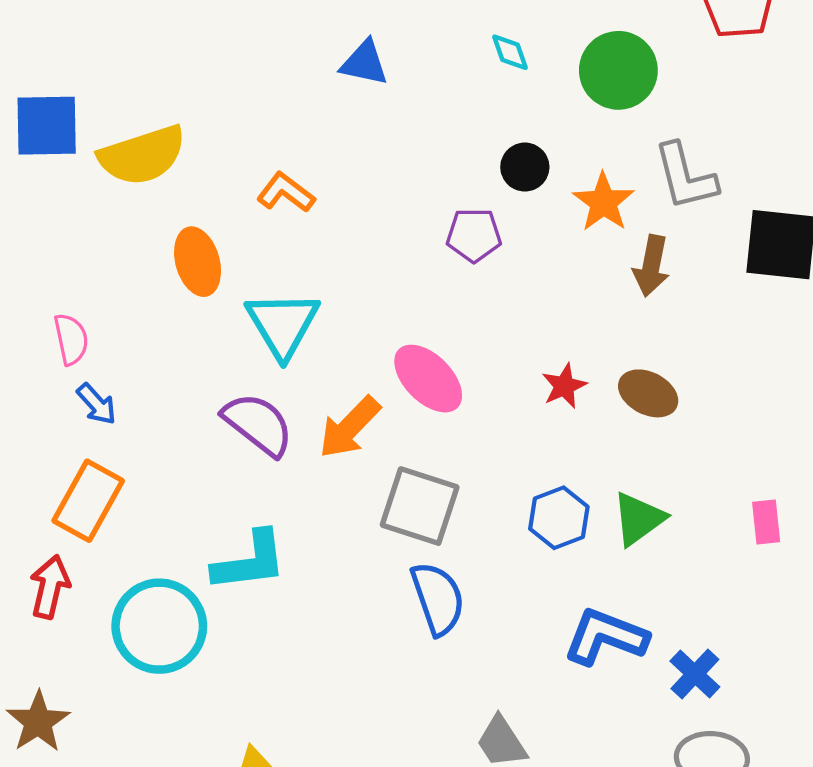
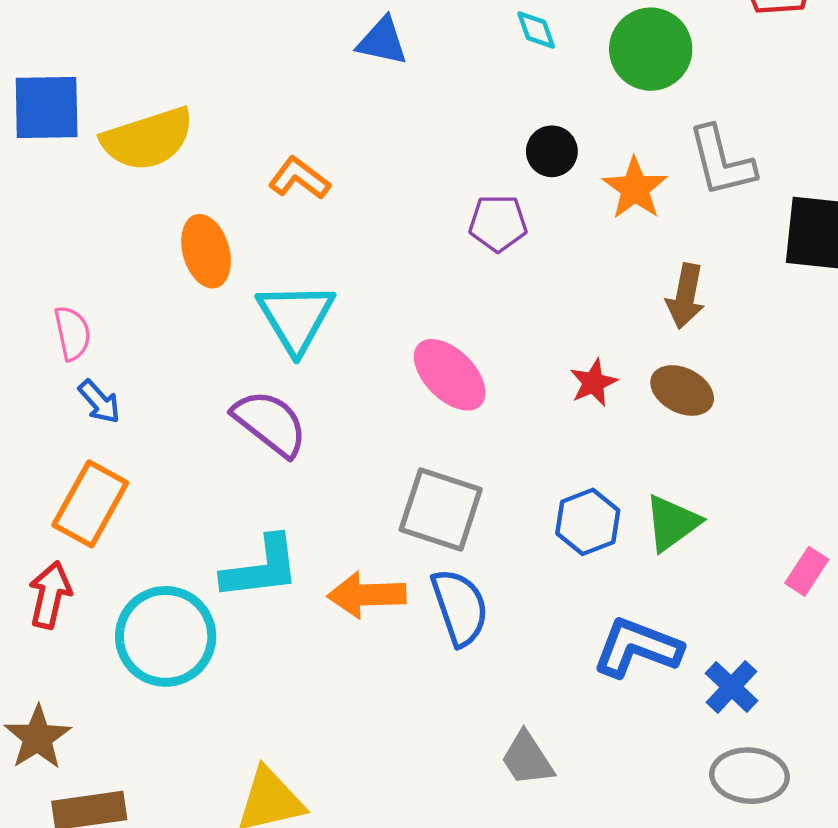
brown arrow: (651, 266) -> (685, 296), moved
orange arrow: (350, 427) -> (367, 595), moved, turned 44
pink rectangle: (766, 522) -> (807, 571), moved, turned 39

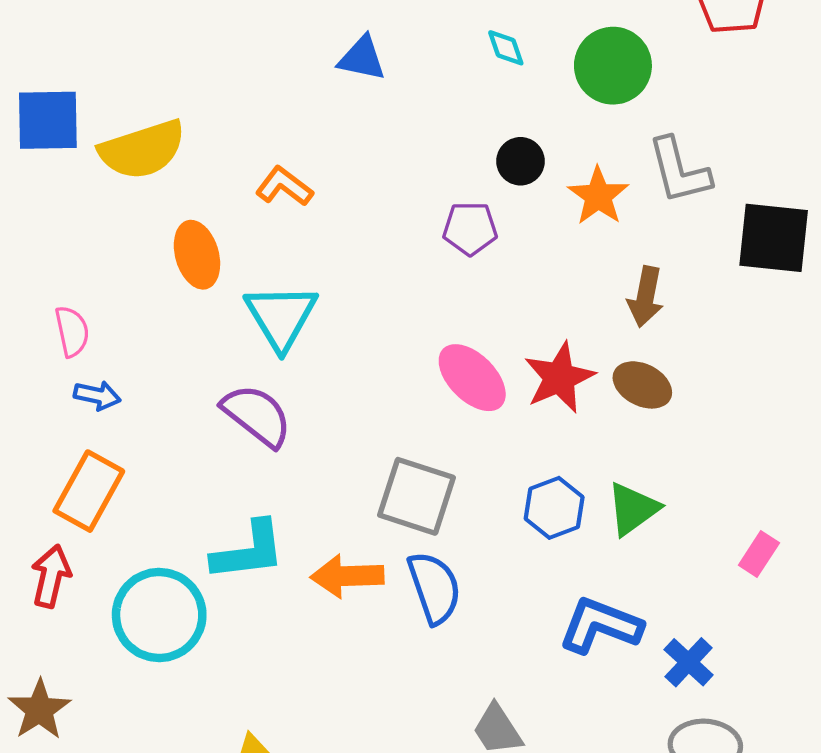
pink ellipse: (450, 375) -> (472, 378), moved
red star: (593, 383) -> (559, 378), size x1.6
blue arrow: (99, 402) -> (97, 395), turned -36

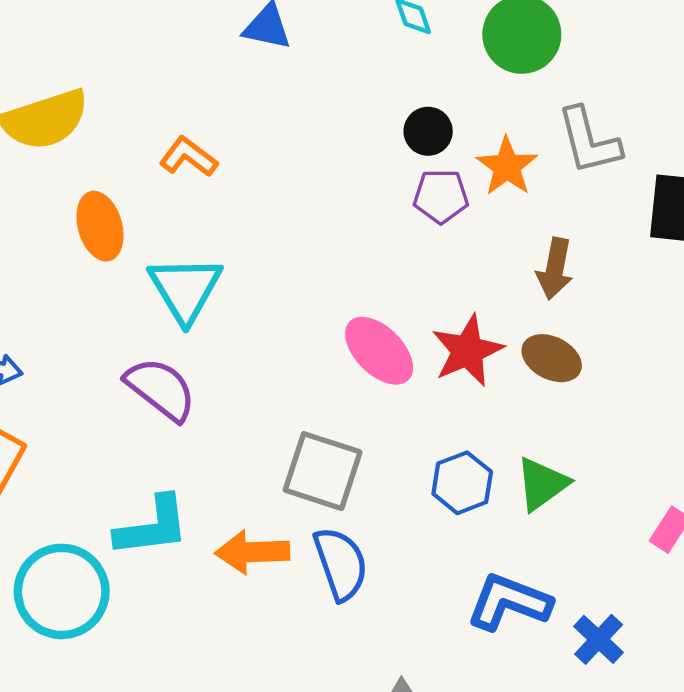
purple pentagon: (470, 228) -> (441, 196), moved

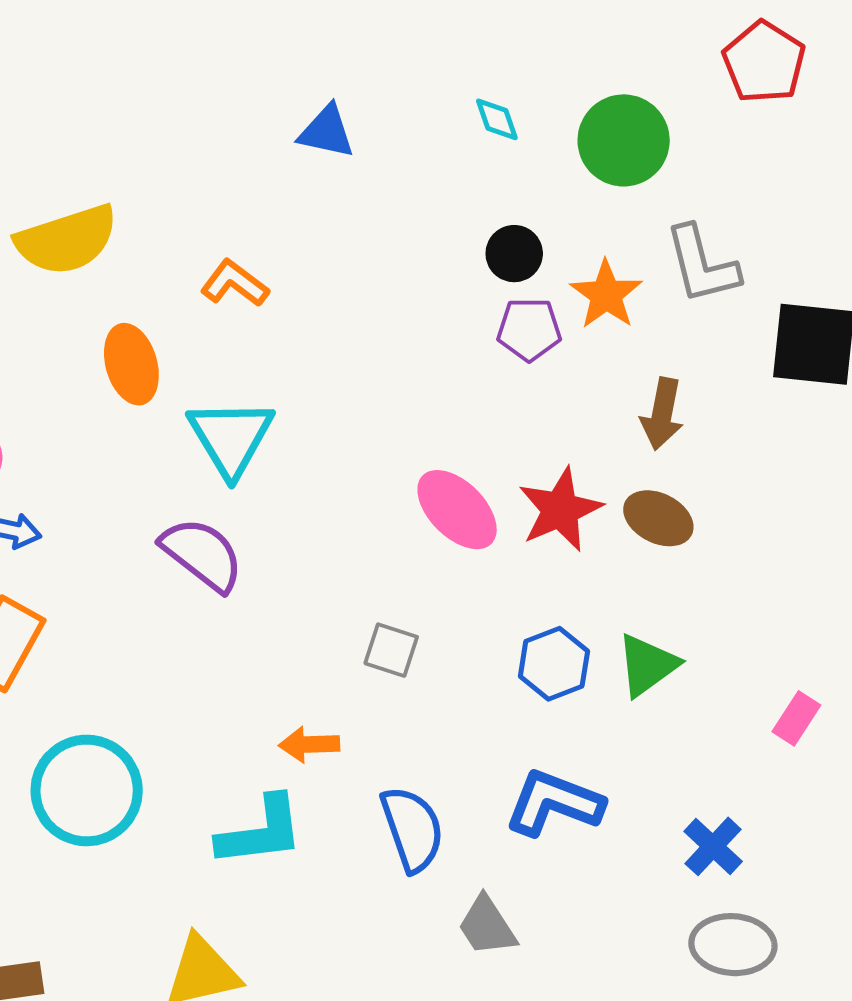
gray square: (323, 471) -> (391, 650), size x0.6
cyan L-shape: (152, 526) -> (261, 831), moved
orange arrow: (252, 552) -> (309, 744), size x0.7
blue semicircle: (341, 564) -> (412, 829), moved
blue L-shape: (509, 602) -> (554, 803), moved

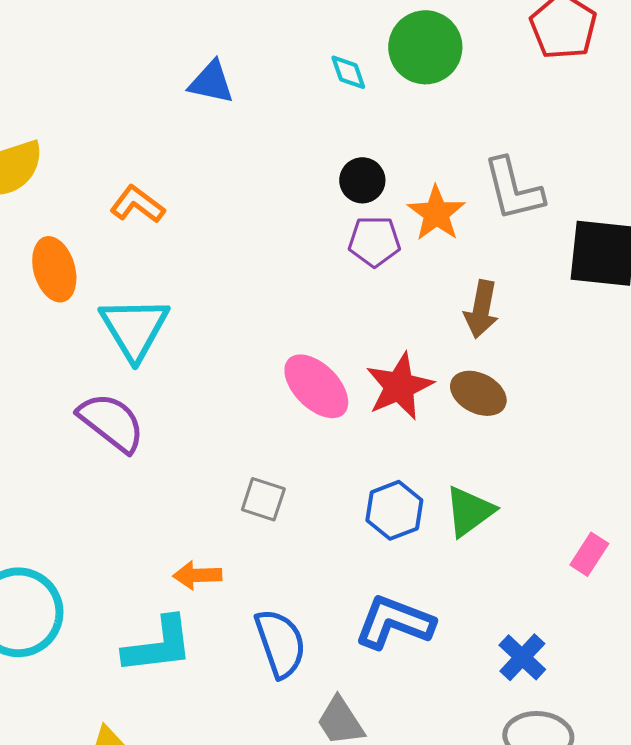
green circle: (624, 140) -> (425, 47), moved

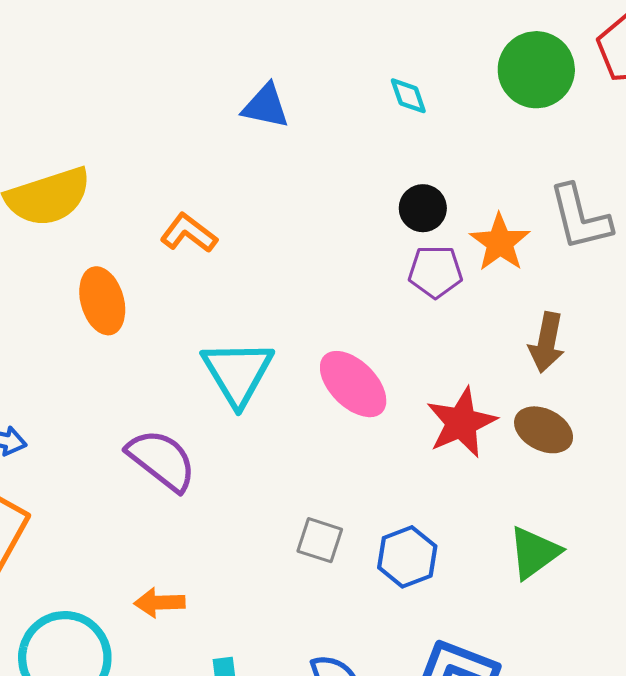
green circle: (425, 47) -> (536, 70), moved
cyan triangle: (134, 328) -> (238, 373), moved
pink ellipse: (316, 386) -> (353, 384), moved
blue hexagon: (394, 510) -> (407, 557), moved
orange arrow: (197, 575) -> (160, 603), moved

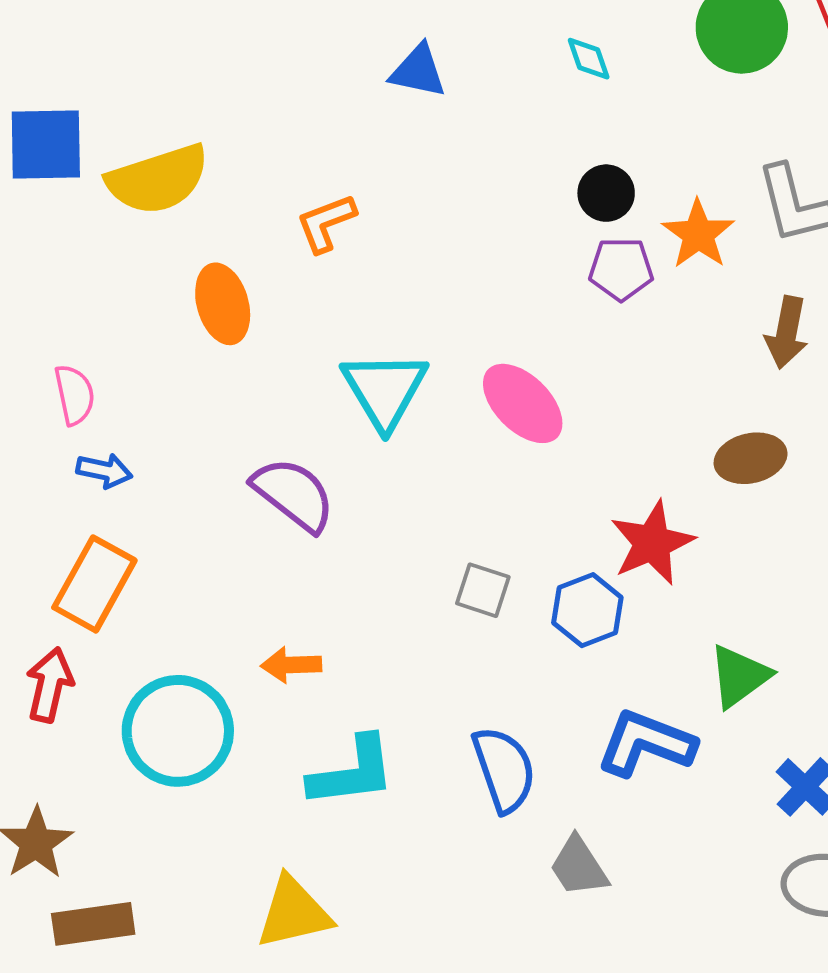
orange L-shape: (189, 233) -> (326, 223), turned -58
brown arrow: (547, 342) -> (787, 332), moved
red star: (461, 423) -> (652, 543), moved
brown ellipse: (544, 430) -> (751, 458), turned -40
green triangle: (534, 553) -> (739, 676), moved

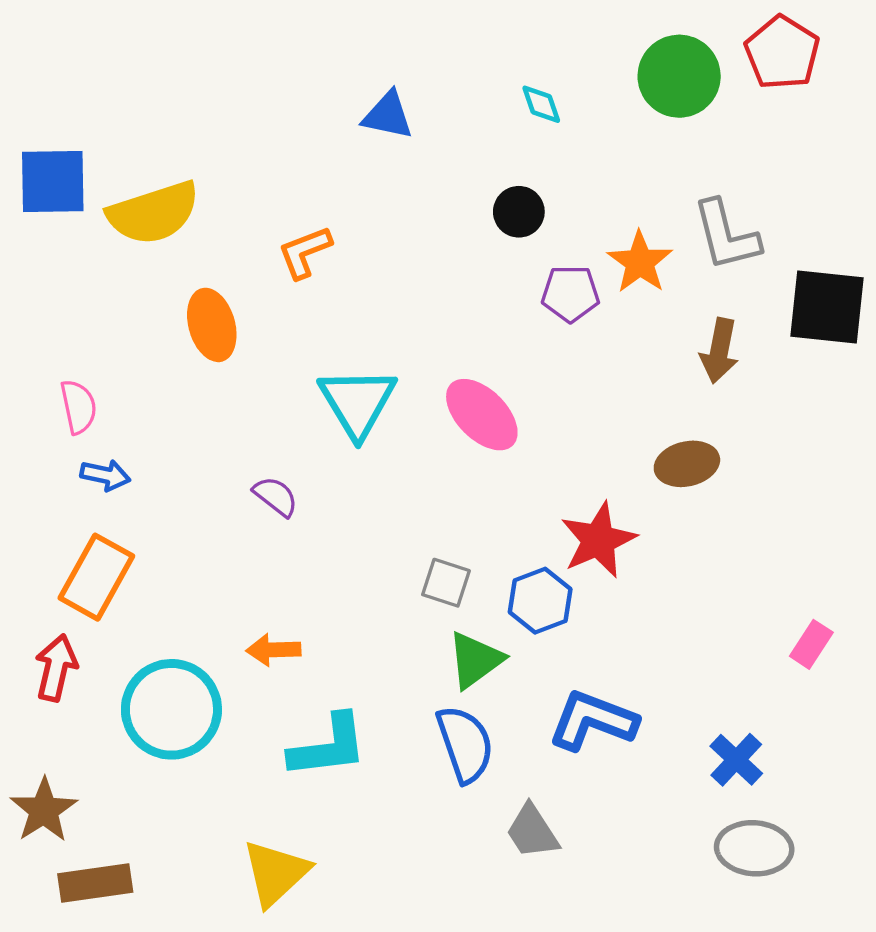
black circle: (606, 193) -> (519, 212), moved
purple semicircle: (294, 494) -> (276, 496), size x0.6
green triangle: (739, 676) -> (475, 660), moved
yellow triangle: (294, 913) -> (276, 873), turned -30

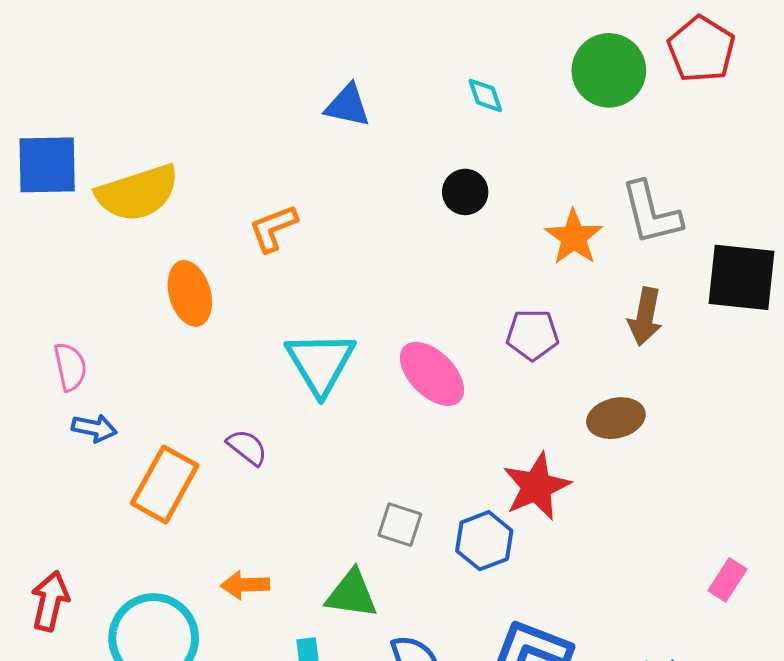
purple pentagon: (570, 294) -> (532, 335), moved
orange rectangle: (96, 577) -> (165, 484), moved
green triangle: (475, 660) -> (352, 594), moved, turned 44

